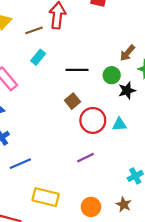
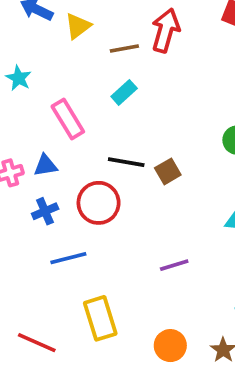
black line: (77, 70) -> (126, 162), moved
red circle: (93, 120) -> (99, 203), moved
yellow rectangle: (46, 197) -> (100, 318), turned 50

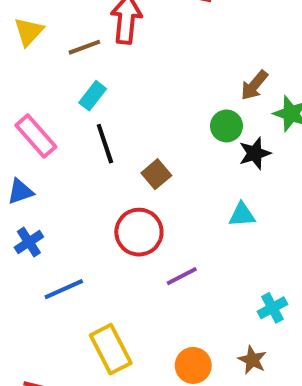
black line: (126, 162) -> (105, 144), moved, turned 72
red circle: (99, 203) -> (139, 232), moved

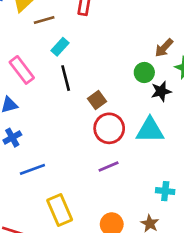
brown line: (84, 47) -> (44, 20), moved
cyan triangle: (242, 215) -> (150, 130), size x1.6
red circle: (139, 232) -> (109, 128), moved
cyan cross: (272, 308) -> (165, 191), turned 30

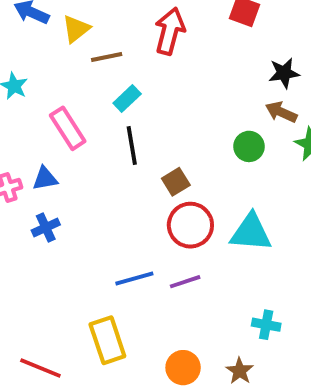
brown arrow: (164, 48) -> (281, 112), turned 66
black star: (161, 91) -> (284, 73), moved
blue line: (32, 169) -> (134, 278), moved

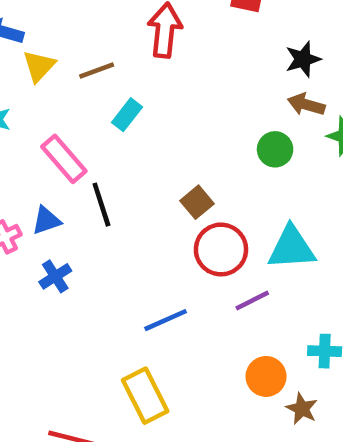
yellow triangle: (76, 29) -> (39, 66), moved
black line: (132, 146) -> (101, 205), moved
purple line: (185, 282) -> (252, 300), moved
orange circle: (183, 368) -> (266, 376), moved

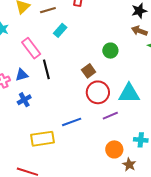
green circle: (275, 149) -> (110, 51), moved
yellow rectangle: (145, 396) -> (43, 139), moved, turned -75

